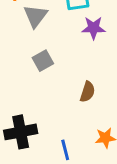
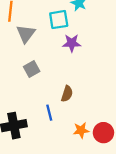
blue line: (65, 150) -> (49, 113), moved

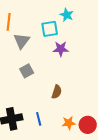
blue line: (49, 113) -> (39, 119), moved

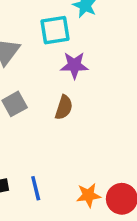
brown semicircle: (57, 92) -> (64, 107), moved

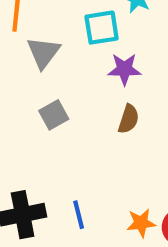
brown semicircle: (64, 107) -> (129, 119), moved

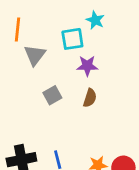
gray square: (54, 115) -> (52, 95), moved

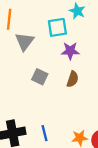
gray square: (52, 95) -> (40, 77), turned -35

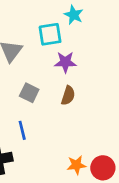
blue line: (44, 133) -> (22, 130), moved

